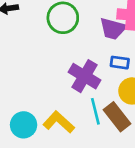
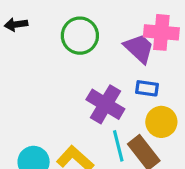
purple trapezoid: (113, 29) -> (139, 48), turned -152

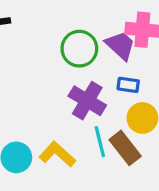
green circle: (80, 36) -> (79, 49), moved

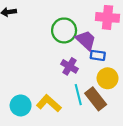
purple trapezoid: (120, 45) -> (86, 40), moved
purple cross: (87, 101) -> (69, 66), size x0.7

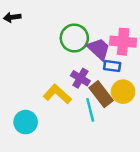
pink cross: (108, 17) -> (123, 42), moved
brown rectangle: (96, 99) -> (101, 94), moved
yellow L-shape: (49, 103) -> (57, 94), moved

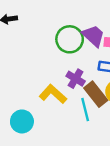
purple trapezoid: (99, 49) -> (93, 36), moved

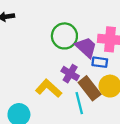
purple trapezoid: (93, 36) -> (86, 47), moved

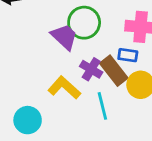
purple trapezoid: (86, 47) -> (64, 37), moved
brown rectangle: (90, 88) -> (114, 71), moved

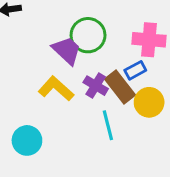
blue rectangle: (128, 55) -> (135, 70), turned -36
yellow L-shape: (64, 88) -> (56, 89), moved

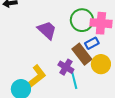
green circle: (88, 35) -> (82, 20), moved
purple cross: (96, 86) -> (66, 67), moved
yellow L-shape: (56, 89) -> (37, 76), moved, turned 100

